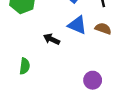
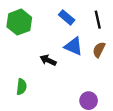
brown semicircle: (103, 29) -> (99, 50), turned -84

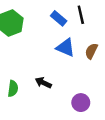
black line: (98, 20) -> (81, 15), moved
black arrow: (48, 60) -> (43, 83), moved

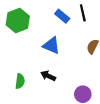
blue triangle: (66, 48) -> (51, 45), moved

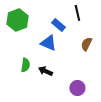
blue rectangle: (62, 16) -> (58, 25), moved
green semicircle: (20, 81) -> (25, 65), moved

